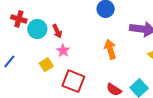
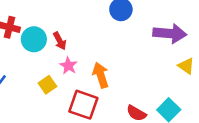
orange arrow: (110, 49) -> (101, 75), moved

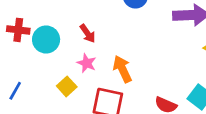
red arrow: (60, 41) -> (88, 34), moved

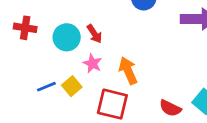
cyan circle: (46, 40) -> (67, 37), moved
blue line: (15, 91) -> (46, 87), moved, turned 36

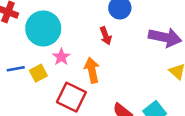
red arrow: (94, 34) -> (106, 36), moved
cyan circle: (67, 37) -> (43, 28), size x1.4

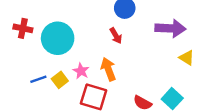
pink star: (61, 57) -> (81, 71), moved

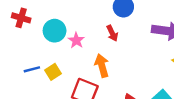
cyan circle: (58, 38) -> (55, 31), size x0.7
pink star: (81, 71) -> (76, 40), moved

